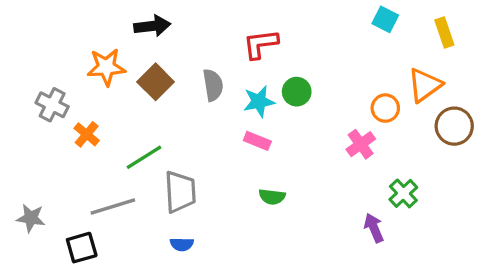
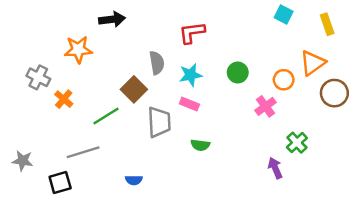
brown square: (156, 82) -> (134, 89), moved
green circle: (297, 92) -> (238, 73), moved
gray trapezoid: (180, 192) -> (159, 122), moved

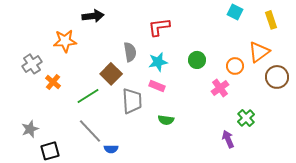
gray cross: (38, 77) -> (32, 64), turned 30
gray line: (83, 152) -> (90, 131), moved, turned 64
gray star: (23, 161) -> (30, 129), moved, turned -30

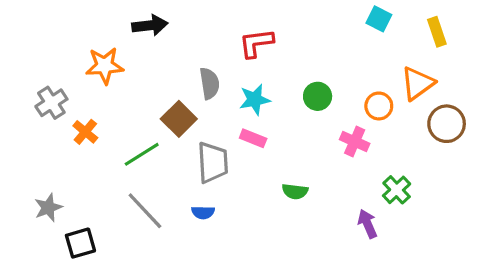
pink cross: (220, 88) -> (355, 141), turned -30
green semicircle: (166, 120) -> (295, 191), moved
blue semicircle: (111, 149) -> (203, 212), moved

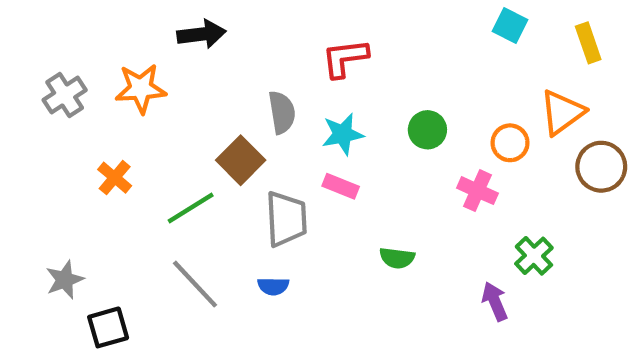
gray cross: (51, 103) -> (65, 95), moved

